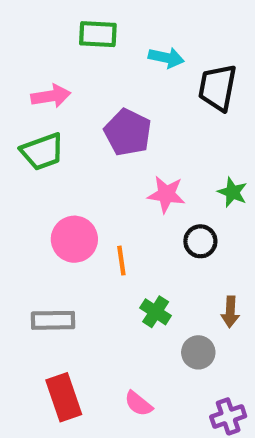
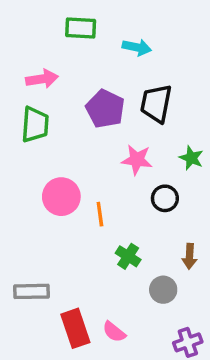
black trapezoid: (217, 88) -> (156, 104), moved
green trapezoid: (42, 152) -> (35, 125), turned -66
gray rectangle: (53, 320) -> (31, 291), moved
red rectangle: (64, 397) -> (75, 328), moved

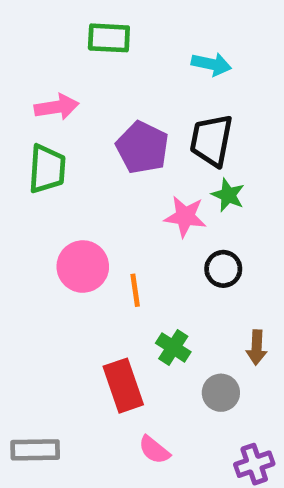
cyan arrow: (137, 47) -> (211, 64), moved
green star: (191, 158) -> (228, 195), moved
gray rectangle: (31, 291) -> (35, 450), moved
red rectangle: (75, 328) -> (123, 386), moved

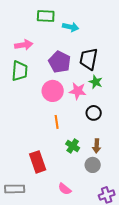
cyan arrow: (211, 64) -> (71, 27), moved
pink circle: (83, 267) -> (53, 91), moved
brown arrow: (257, 347) -> (97, 146), moved
red rectangle: (123, 386) -> (38, 162), moved

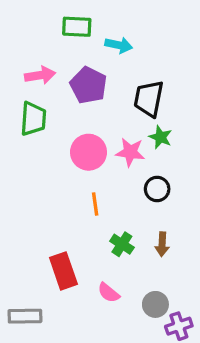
purple pentagon: (60, 62) -> (89, 85), moved
gray circle: (93, 165) -> (155, 304), moved
pink semicircle: (65, 189) -> (109, 293), moved

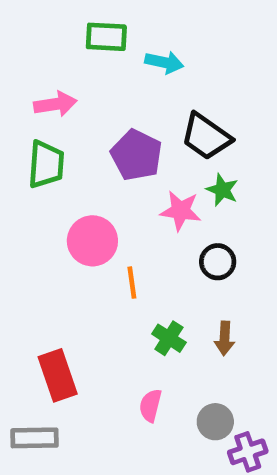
purple pentagon: (89, 85) -> (136, 155), moved
black trapezoid: (149, 99) -> (206, 137), turned -66
pink circle: (89, 152) -> (92, 241), moved
red rectangle: (63, 271) -> (58, 375), moved
pink semicircle: (109, 293) -> (150, 405), turned 65

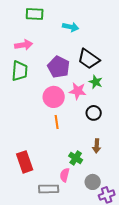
green rectangle: (106, 37) -> (35, 14), moved
pink circle: (92, 241) -> (54, 97), moved
green cross: (169, 338) -> (76, 158), moved
gray rectangle: (34, 438) -> (49, 189), moved

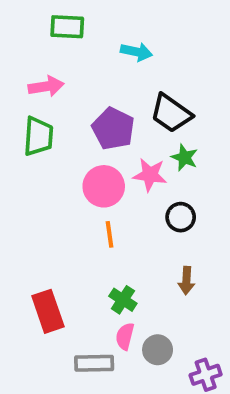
green cross: (76, 158) -> (123, 300), moved
gray circle: (93, 182) -> (158, 350), moved

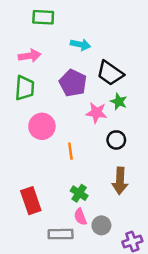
cyan arrow: (136, 52) -> (80, 45), moved
pink circle: (104, 186) -> (42, 126), moved
brown arrow: (186, 281) -> (120, 181), size x1.5
pink semicircle: (125, 336) -> (80, 217), turned -35

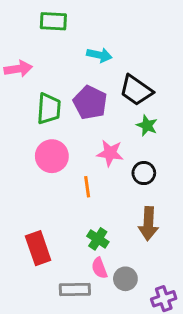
pink arrow: (30, 56) -> (18, 69), moved
green trapezoid: (25, 88) -> (49, 109), moved
pink star: (96, 113) -> (110, 153), moved

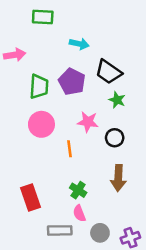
gray circle: (125, 279) -> (100, 233), moved

